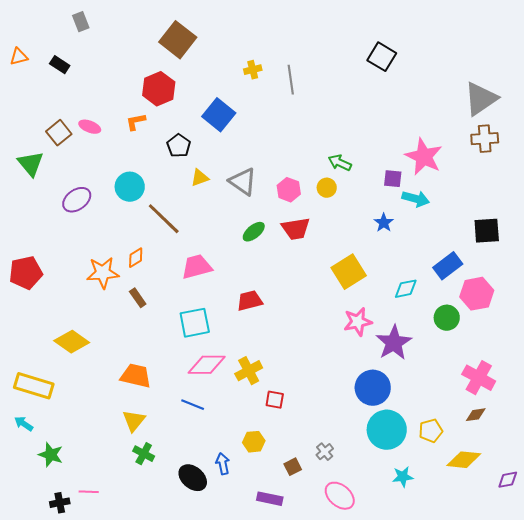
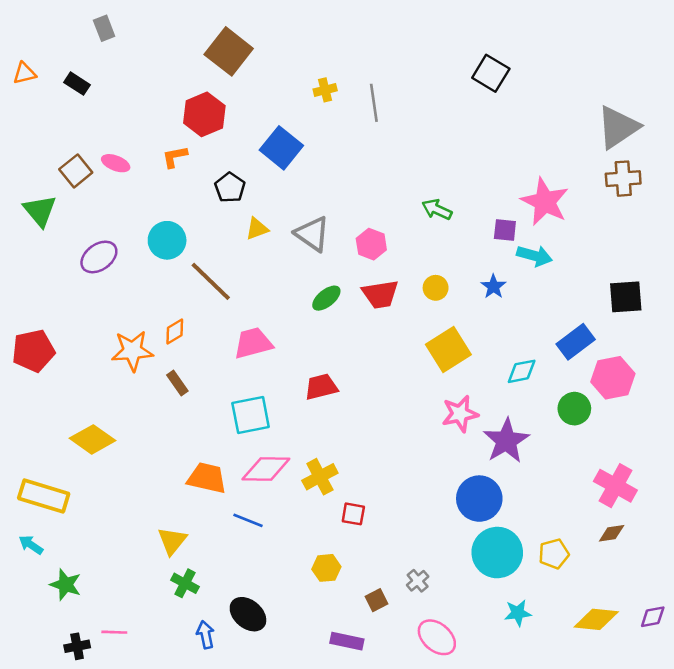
yellow circle: (327, 188) -> (436, 288), moved
orange trapezoid: (136, 376) -> (207, 478), moved
yellow diamond: (464, 460) -> (596, 619), moved
blue arrow: (223, 464) -> (206, 635), moved

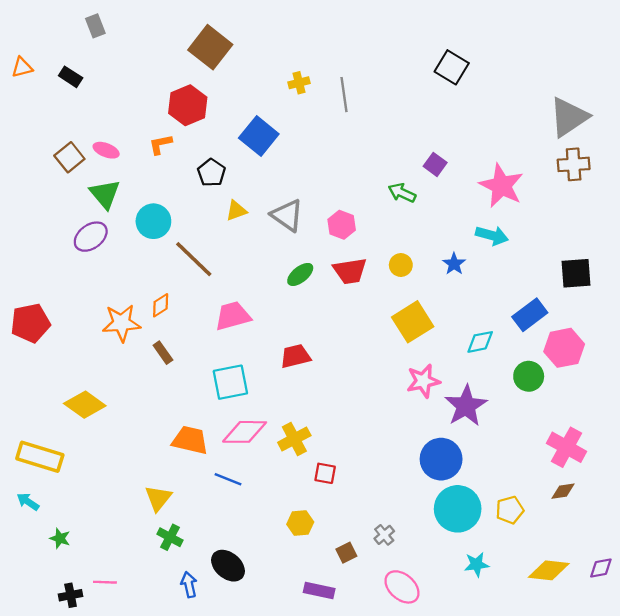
green triangle: (40, 211) -> (105, 194), moved
purple square: (505, 230) -> (435, 164), moved, turned 30
green star: (66, 585) -> (60, 538), size x0.7

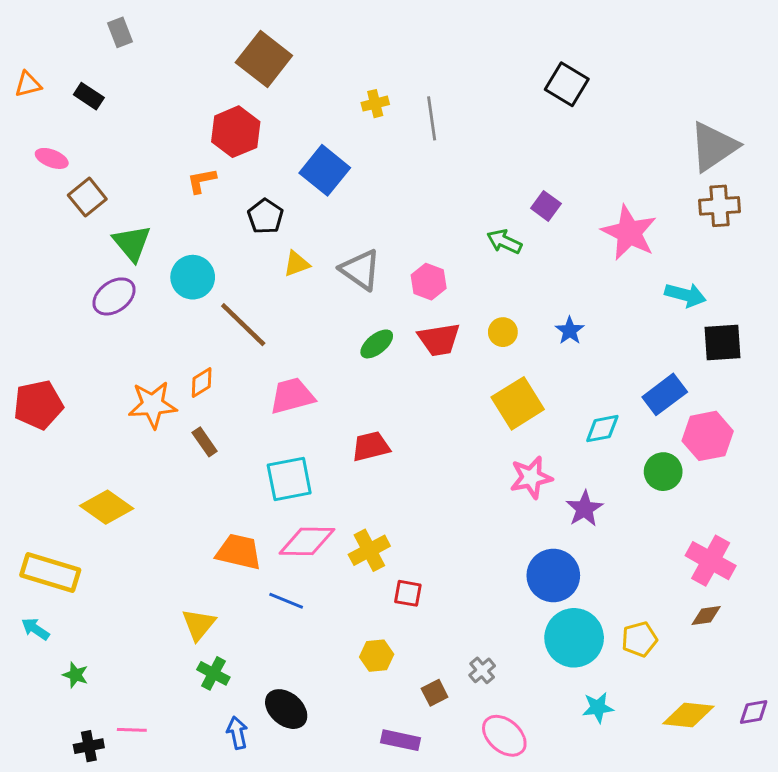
pink ellipse: (106, 150) -> (52, 158), moved
cyan arrow: (492, 235) -> (685, 295), moved
purple star: (466, 406) -> (584, 509), size x0.7

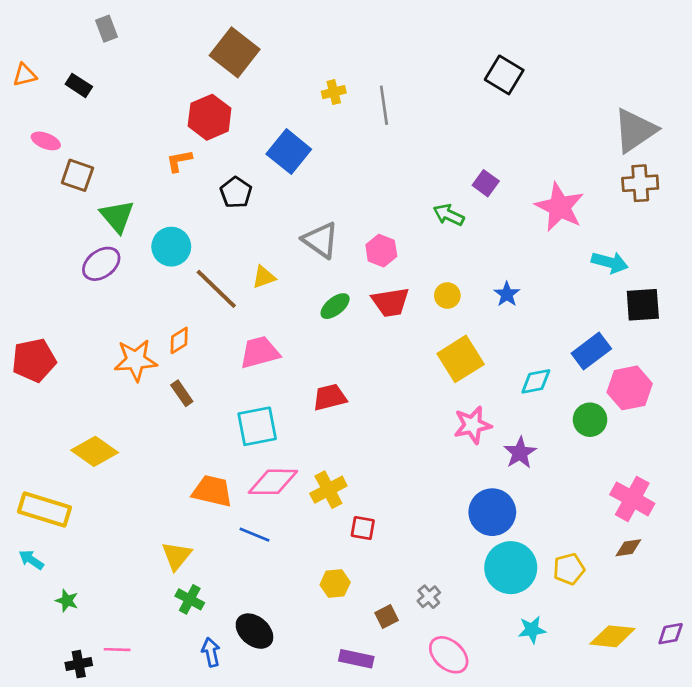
brown square: (87, 197) -> (77, 175), turned -32
yellow triangle: (297, 264) -> (264, 277), moved

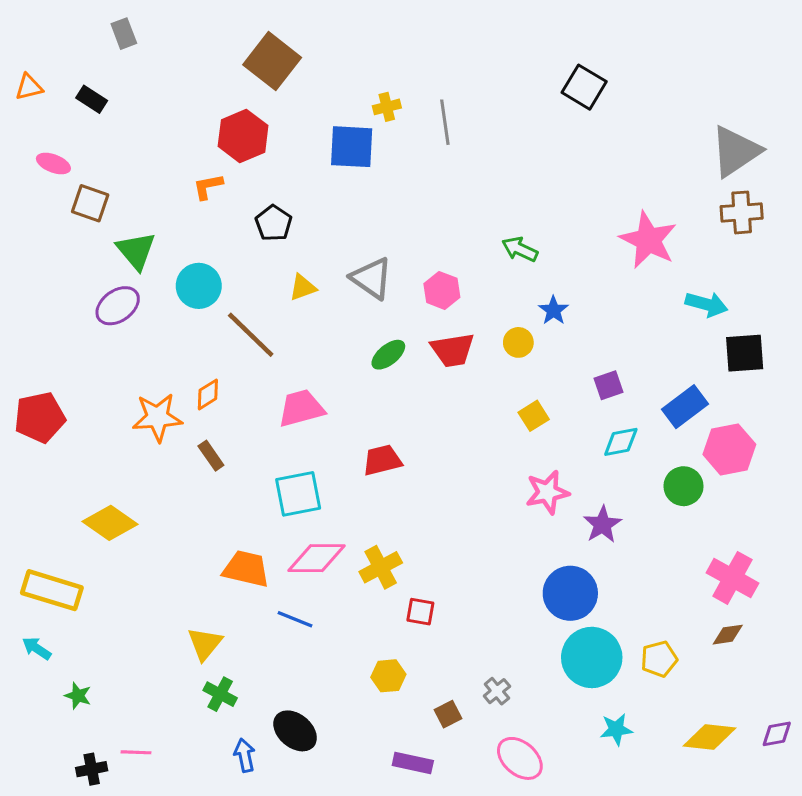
blue square: (289, 152) -> (352, 147), moved, turned -36
purple square: (486, 183) -> (609, 385), moved, turned 35
yellow triangle: (264, 277) -> (303, 287), moved
blue star: (507, 294) -> (554, 310), moved
yellow square: (461, 359) -> (534, 416), size x0.6

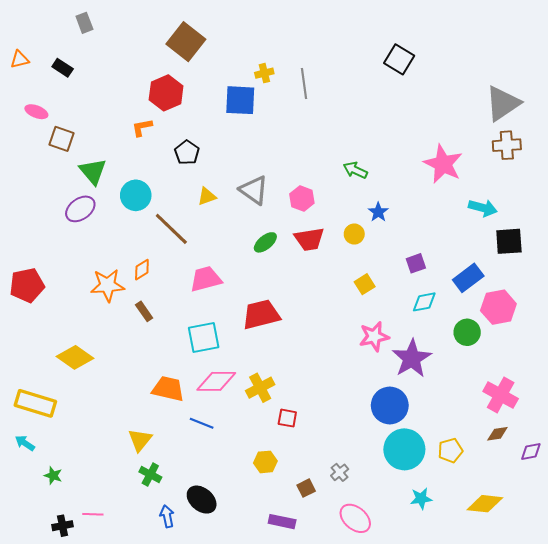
red trapezoid: (382, 460) -> (261, 315), size x1.4
purple star: (602, 524) -> (412, 358), size x1.5
purple diamond: (777, 734) -> (531, 451), moved

